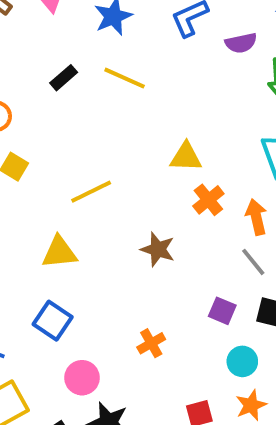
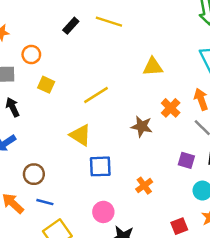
orange cross: (208, 200) -> (171, 108), moved
yellow triangle: (59, 252) -> (80, 135), turned 45
blue square: (53, 321) -> (100, 166), moved, turned -30

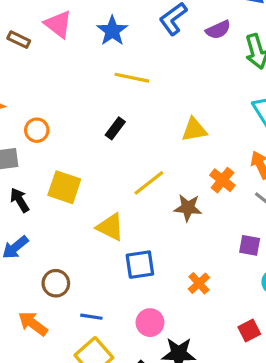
black rectangle: (71, 26) -> (115, 128), moved
yellow square: (46, 85) -> (64, 187), moved, size x1.5
yellow line: (96, 95) -> (149, 183), moved
blue line: (45, 202) -> (91, 317), moved

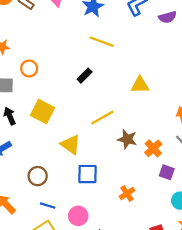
orange cross: (222, 180) -> (153, 148), moved
brown circle: (56, 283) -> (38, 176), moved
pink circle: (150, 323) -> (78, 216), moved

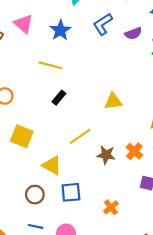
yellow line: (102, 42) -> (50, 65), moved
orange cross: (153, 148) -> (134, 151), moved
brown circle: (38, 176) -> (35, 195), moved

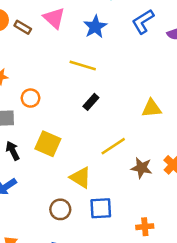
orange cross: (111, 207) -> (145, 227), turned 32

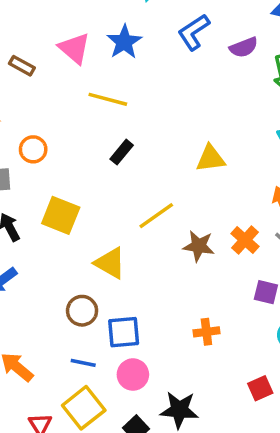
pink triangle: (54, 18) -> (74, 48), moved
brown rectangle: (23, 27) -> (22, 66), moved
blue square: (101, 208) -> (124, 332), moved

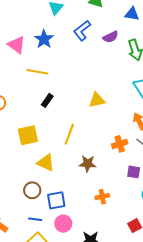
yellow square: (61, 215) -> (28, 135), moved, turned -30
yellow line: (156, 216) -> (69, 134), turned -30
orange cross: (245, 240) -> (120, 144), turned 35
brown star: (199, 246) -> (88, 164), moved

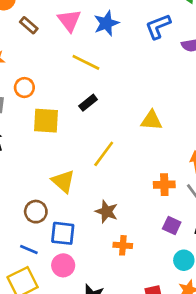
yellow square: (28, 135) -> (46, 121), moved
brown star: (88, 164) -> (107, 212), moved

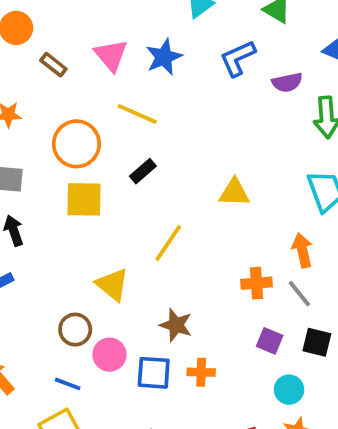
orange circle: (24, 88) -> (76, 144), moved, size x1.6
blue square: (63, 233) -> (154, 373), moved
pink circle: (63, 265) -> (109, 355), moved

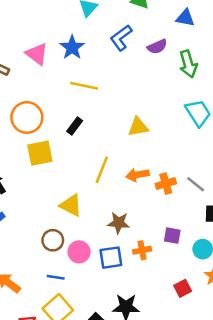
yellow line: (137, 114) -> (84, 86), moved
orange arrow: (302, 250) -> (137, 175), moved, turned -75
purple square: (270, 341) -> (172, 236), moved

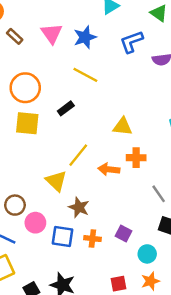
orange cross: (166, 184) -> (136, 158), moved
yellow triangle: (71, 205) -> (56, 181), moved

